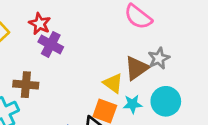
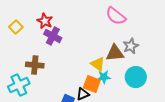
brown triangle: (137, 68) -> (115, 53), turned 30
cyan star: (133, 104) -> (104, 77), moved

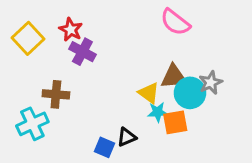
yellow square: (16, 27) -> (28, 38), size x1.5
gray star: (131, 46) -> (211, 83), moved
cyan circle: (136, 77) -> (190, 93), moved
orange square: (92, 84) -> (175, 122), moved, turned -30

